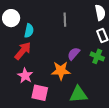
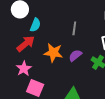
gray line: (65, 20) -> (74, 28), moved
orange star: (61, 71) -> (53, 53), moved

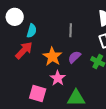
orange star: (53, 53) -> (52, 56), turned 30
pink star: (24, 69) -> (58, 78), moved

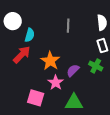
gray line: (71, 30) -> (68, 26), moved
purple semicircle: (74, 57) -> (73, 70), moved

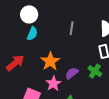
white circle: (13, 21) -> (29, 14), moved
red arrow: (22, 55) -> (15, 63), moved

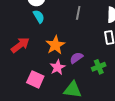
cyan semicircle: (32, 34) -> (39, 16), turned -56
green cross: (95, 71) -> (99, 67), moved, turned 32

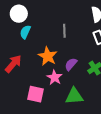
gray line: (78, 13) -> (64, 31), moved
cyan semicircle: (39, 16) -> (25, 32), turned -112

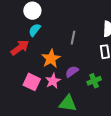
red arrow: (13, 64) -> (20, 48), moved
pink square: (36, 94) -> (32, 82), moved

